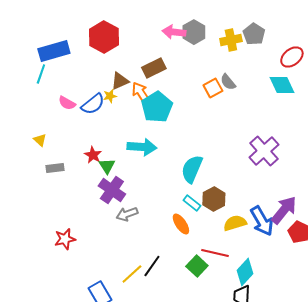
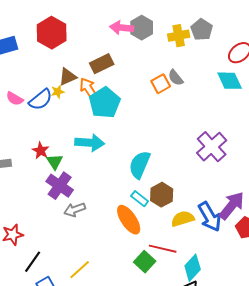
orange ellipse: (181, 224) -> (129, 220), size x1.4
black line: (152, 266) -> (33, 262), moved

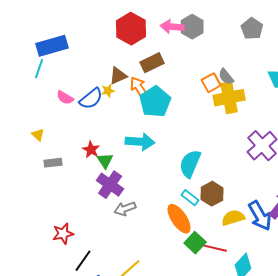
red hexagon: (52, 33) -> (131, 29), moved
yellow cross: (179, 36) -> (229, 98), moved, size x1.4
green square: (145, 262) -> (195, 243), moved

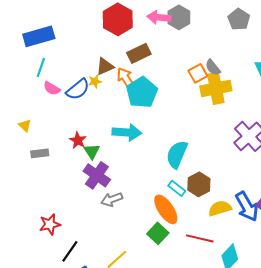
cyan line: (39, 69) -> (41, 67), moved
green square: (195, 243) -> (158, 233), moved

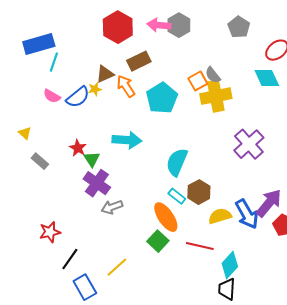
cyan line: (41, 67) -> (54, 62), moved
cyan pentagon: (142, 92) -> (162, 98), moved
gray rectangle: (40, 153) -> (40, 161), turned 48

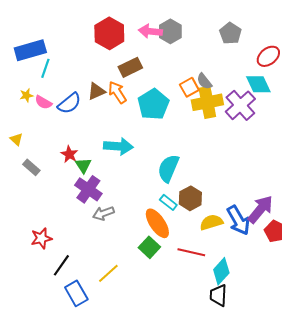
brown triangle: (105, 74) -> (96, 91), moved
yellow star: (95, 89) -> (26, 95), moved
purple cross: (249, 144) -> (240, 105), moved

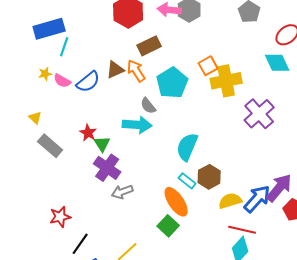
gray semicircle: (204, 81) -> (148, 106), moved
purple cross: (240, 105) -> (259, 114), moved
gray rectangle: (31, 167) -> (50, 146), size x1.4
blue arrow: (238, 220) -> (257, 199), turned -108
red line: (191, 252) -> (242, 230), moved

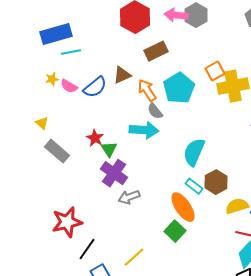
cyan line: (64, 47) -> (71, 52), turned 60
orange arrow: (136, 71) -> (147, 90), moved
red star: (60, 217) -> (67, 222), size x1.4

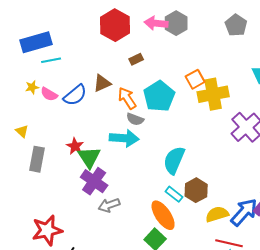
brown rectangle: (156, 51) -> (136, 59), size x0.6
gray semicircle: (155, 111) -> (135, 119), turned -30
green triangle: (109, 149) -> (89, 157), size x1.4
gray rectangle: (57, 151) -> (37, 159), turned 60

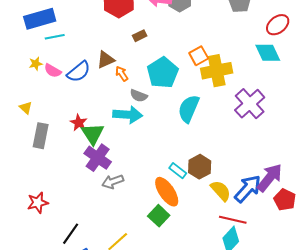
orange arrow: (127, 98) -> (122, 74), moved, size x0.7
cyan semicircle: (174, 160) -> (189, 109), moved
yellow semicircle: (217, 214) -> (221, 191), turned 65
red star: (47, 230) -> (38, 203), moved, size x0.7

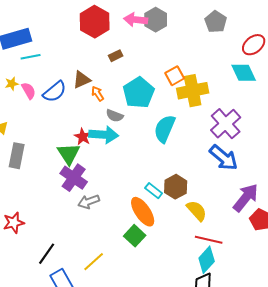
pink semicircle: (53, 71) -> (29, 91), turned -150
red star: (79, 123) -> (83, 137), moved
blue arrow: (248, 189) -> (224, 158), moved, turned 88

